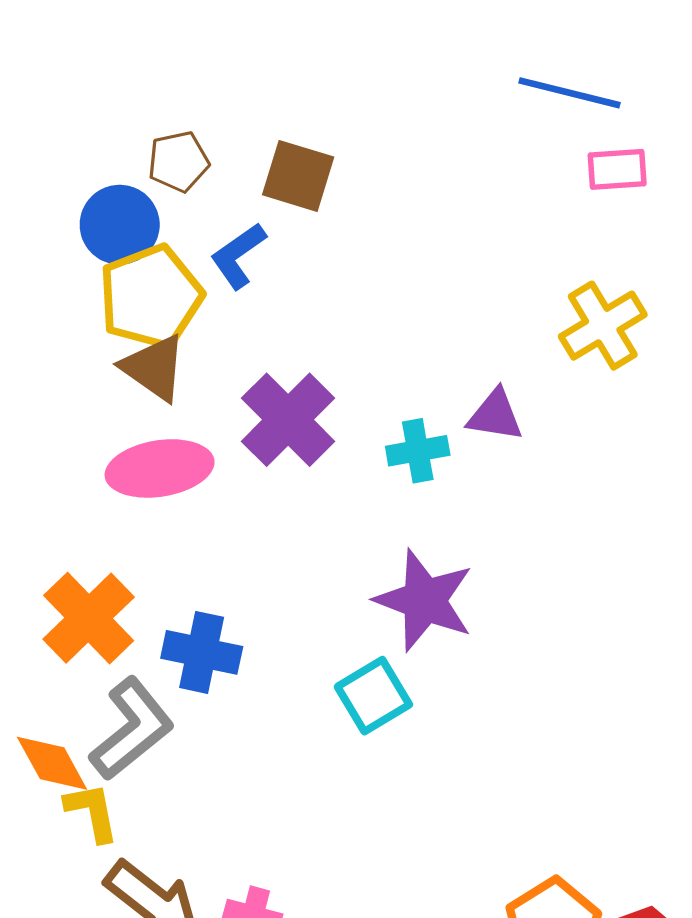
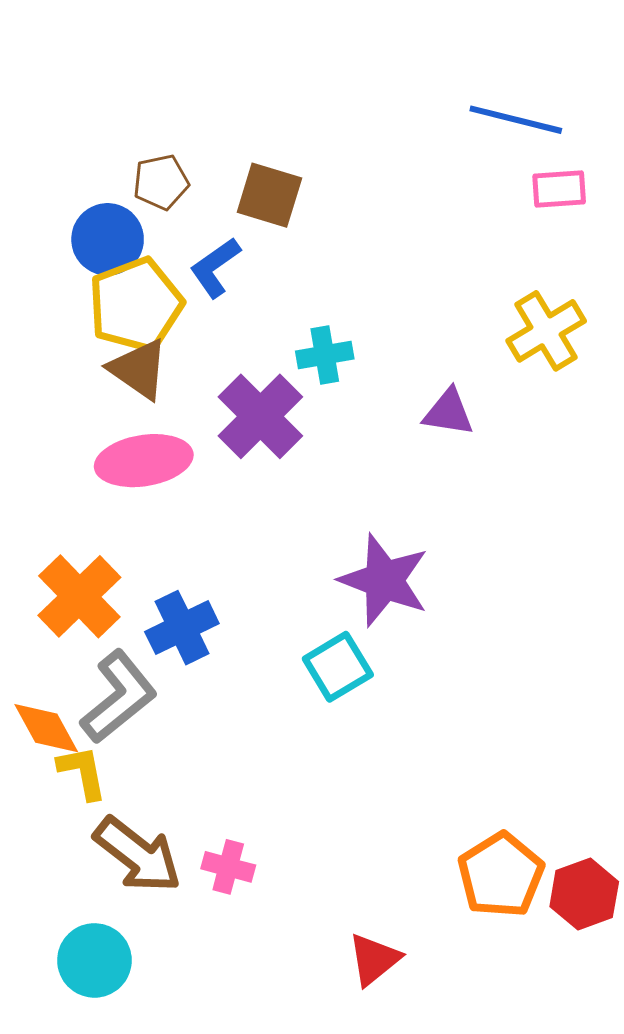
cyan cross: (418, 451) -> (325, 355), moved
blue cross: (202, 652) -> (182, 628), turned -38

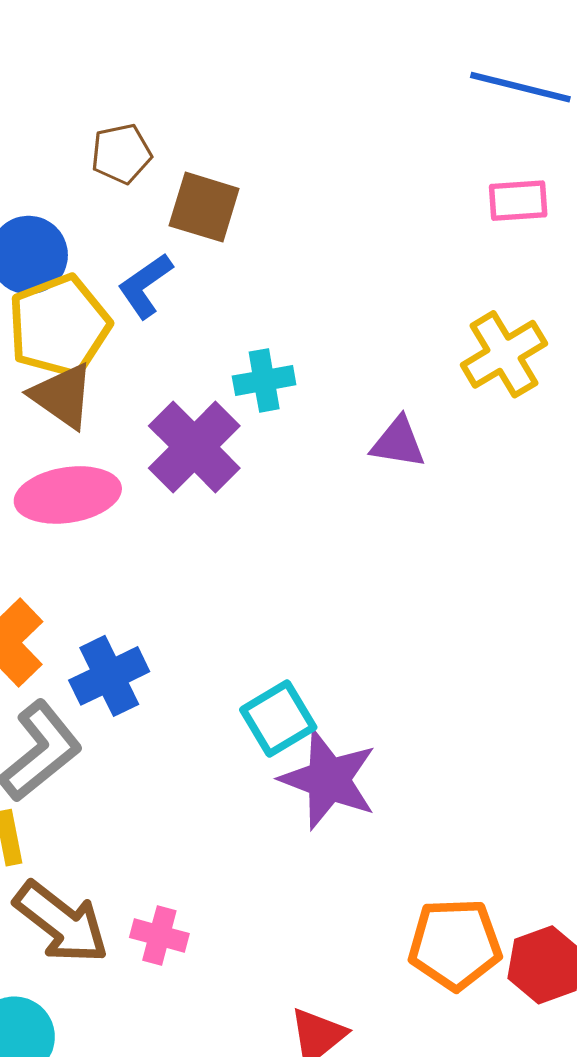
blue line: (516, 120) -> (520, 87), moved
brown pentagon: (161, 182) -> (121, 154), moved
purple star: (384, 580) -> (328, 780), moved
orange pentagon: (501, 875) -> (455, 944), turned 30

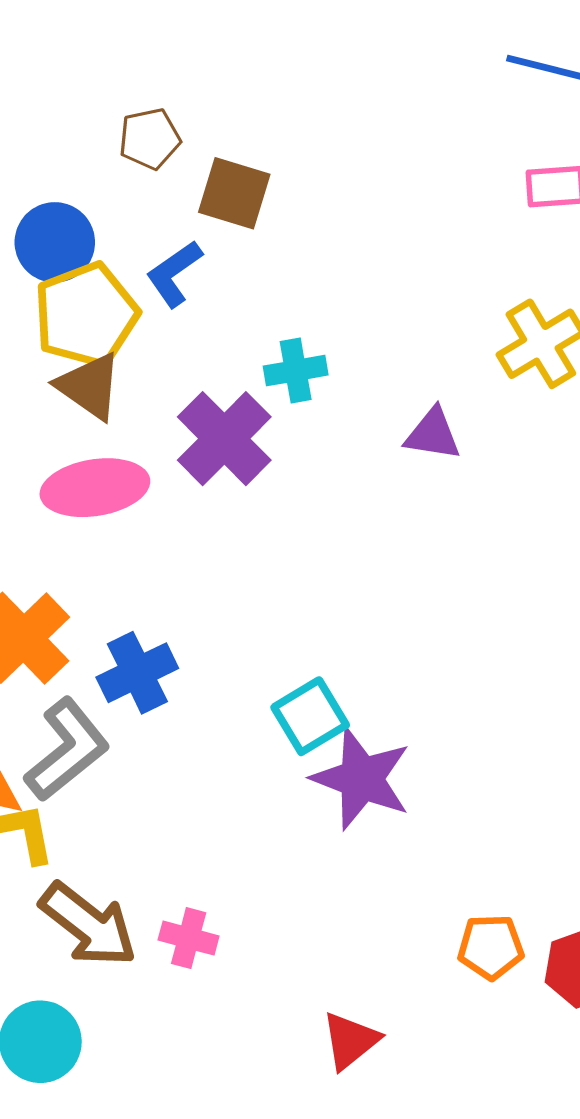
orange pentagon: (455, 944) -> (491, 947), size x0.7

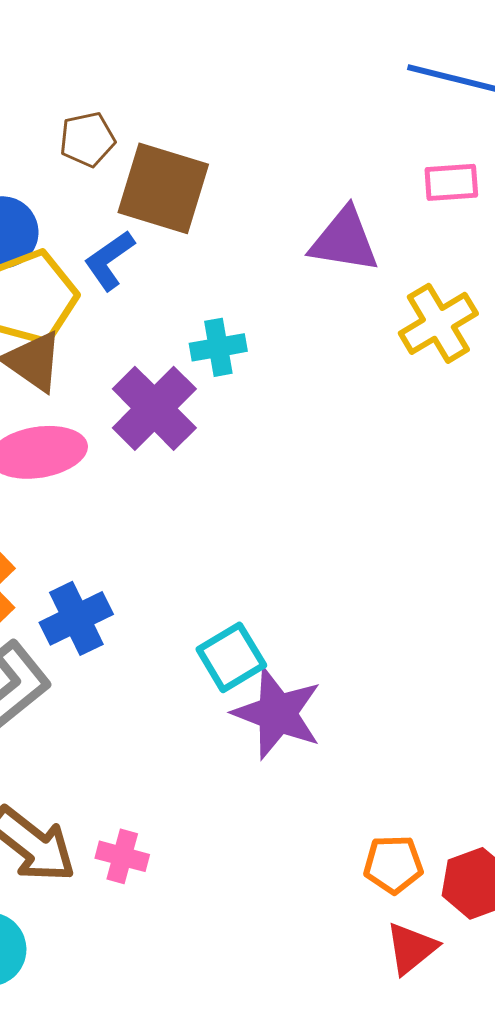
brown square: (234, 193) -> (163, 188), size x1.4
purple triangle: (433, 434) -> (344, 240), moved, size x1.4
red triangle: (350, 1041) -> (411, 948), moved

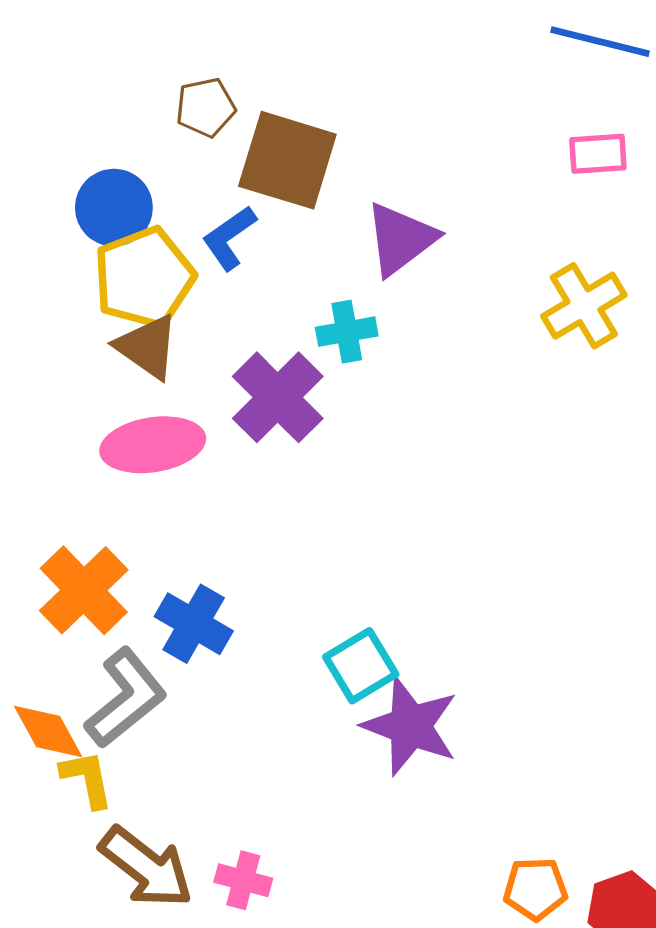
purple triangle: (344, 240) -> (401, 239), moved, turned -46
blue cross: (76, 618) -> (194, 624), turned -34

